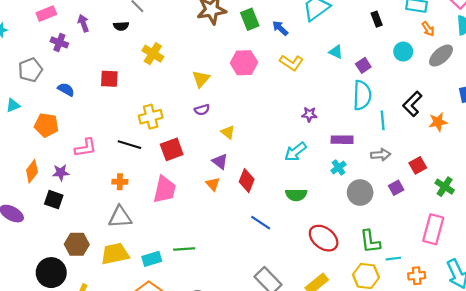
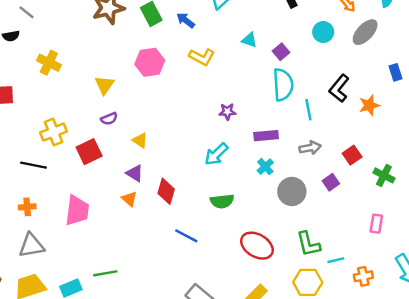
red square: (172, 149) -> (89, 152), moved
pink rectangle: (433, 229) -> (376, 224), size x0.6

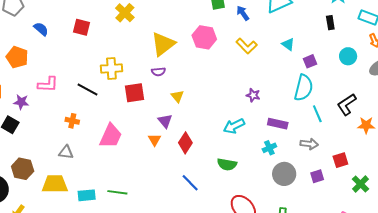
yellow triangle: (104, 85) -> (163, 44), size x1.5
cyan line: (308, 110) -> (317, 114), turned -30
gray triangle: (31, 246) -> (66, 152), size x0.7

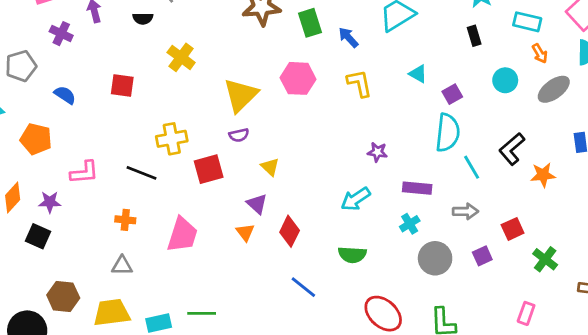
yellow L-shape: (247, 46) -> (359, 83), turned -140

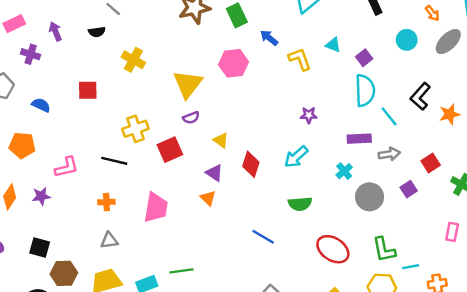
blue arrow: (348, 37) -> (269, 38), moved
yellow L-shape: (359, 83) -> (300, 59), moved
purple rectangle: (417, 188) -> (359, 139), moved
red diamond: (290, 231) -> (251, 164), moved
black square: (38, 236) -> (40, 247), moved

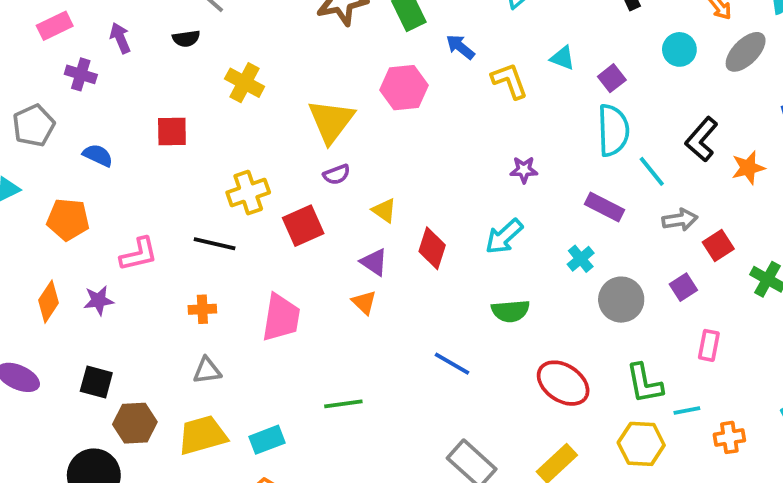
purple rectangle: (359, 139) -> (604, 207), turned 30
gray arrow: (389, 154) -> (680, 220), moved
pink rectangle: (452, 232) -> (709, 345), moved
green line: (181, 271) -> (343, 404), moved

